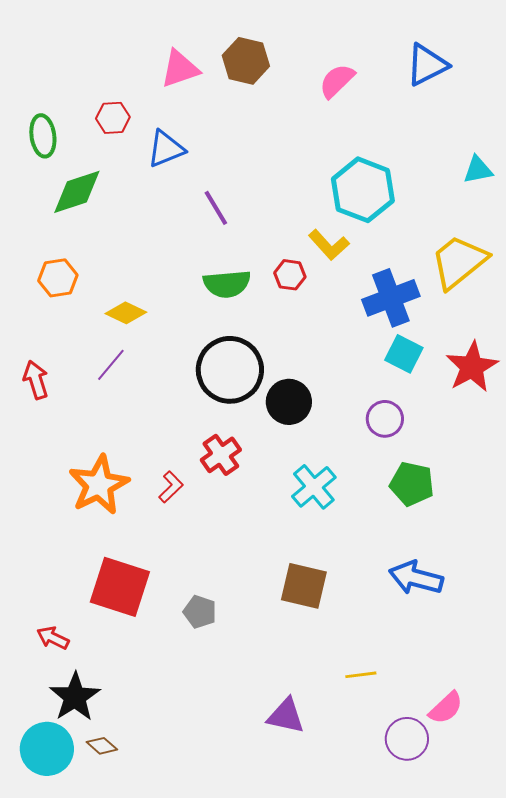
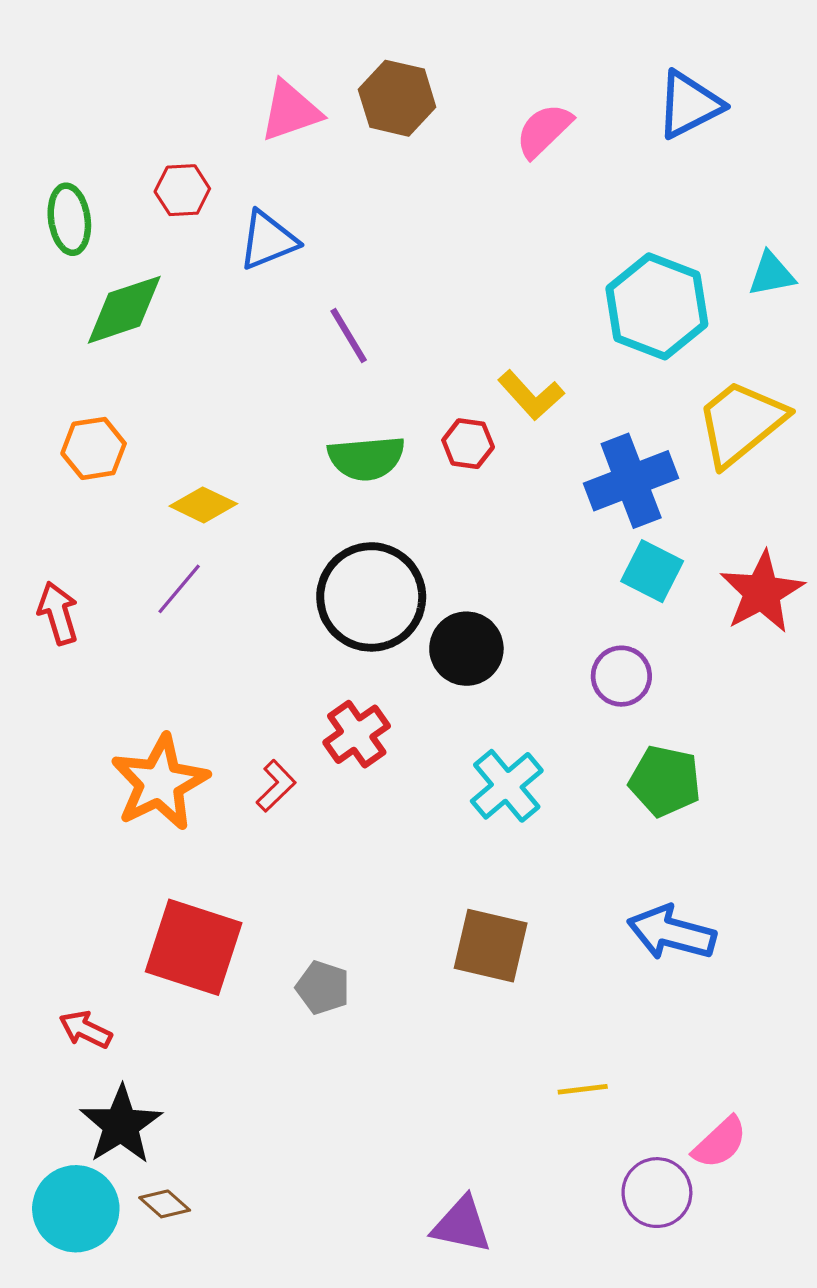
cyan hexagon: (363, 190) -> (657, 306), moved
purple triangle: (286, 716) -> (462, 1225), moved

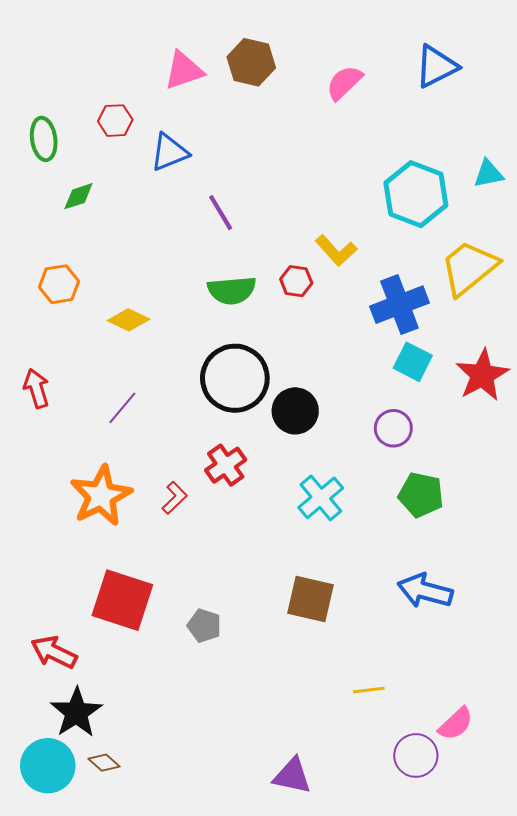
green diamond: (124, 310) -> (78, 196), size x0.6
purple line: (179, 589) -> (122, 408), moved
red arrow: (85, 1030) -> (54, 652), size x1.4

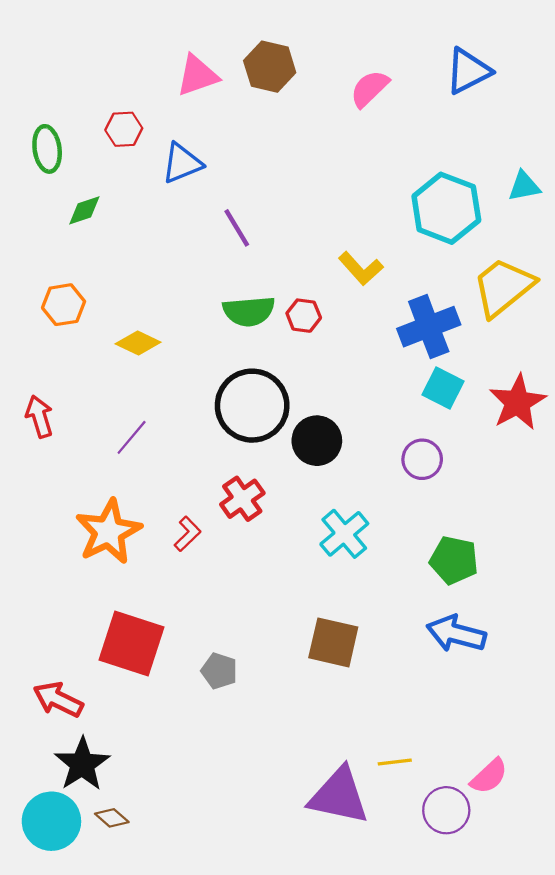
red hexagon: (296, 281) -> (304, 316), moved
green pentagon: (421, 495) -> (454, 560), moved
yellow line: (369, 690) -> (395, 762), moved
purple triangle: (292, 776) -> (339, 796), moved, size x1.5

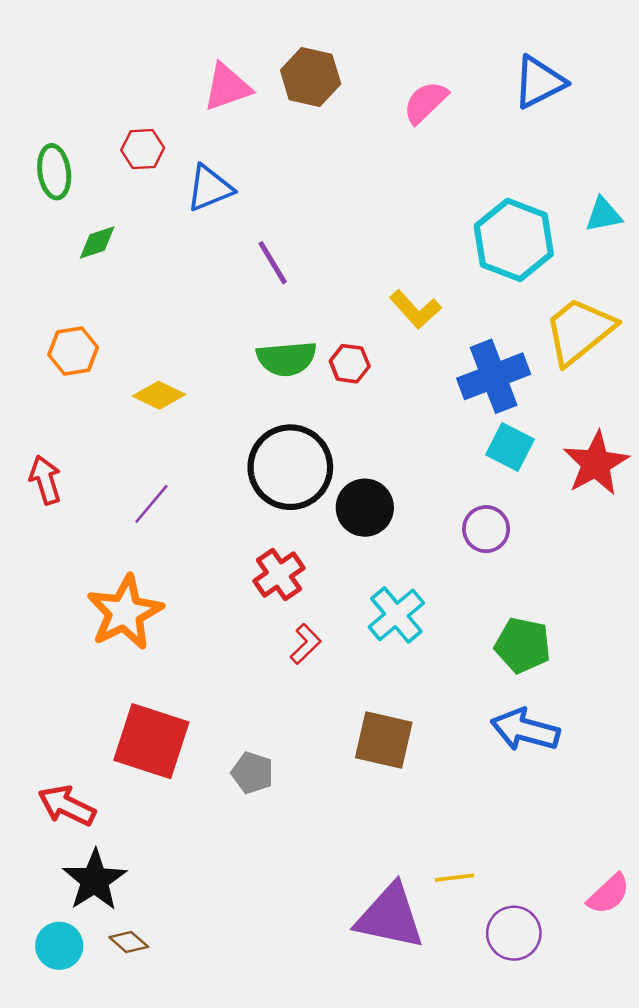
red L-shape: (187, 534) -> (305, 644), moved
pink semicircle: (489, 776) -> (609, 894), moved
cyan circle: (51, 821) -> (59, 946), size x0.7

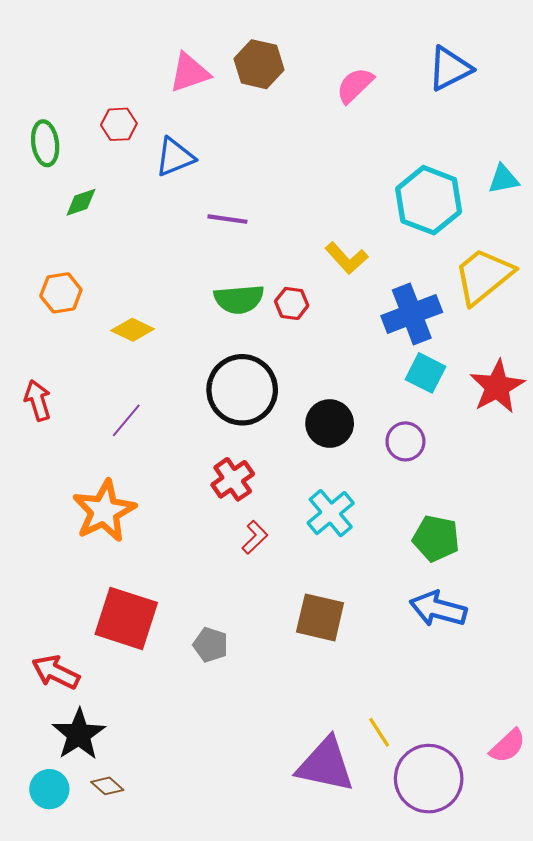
purple line: (273, 263) -> (227, 219), turned -51
black circle: (365, 508) -> (330, 424), moved
yellow line: (454, 878) -> (379, 732), turned 64
purple circle: (514, 933) -> (429, 779), size x1.5

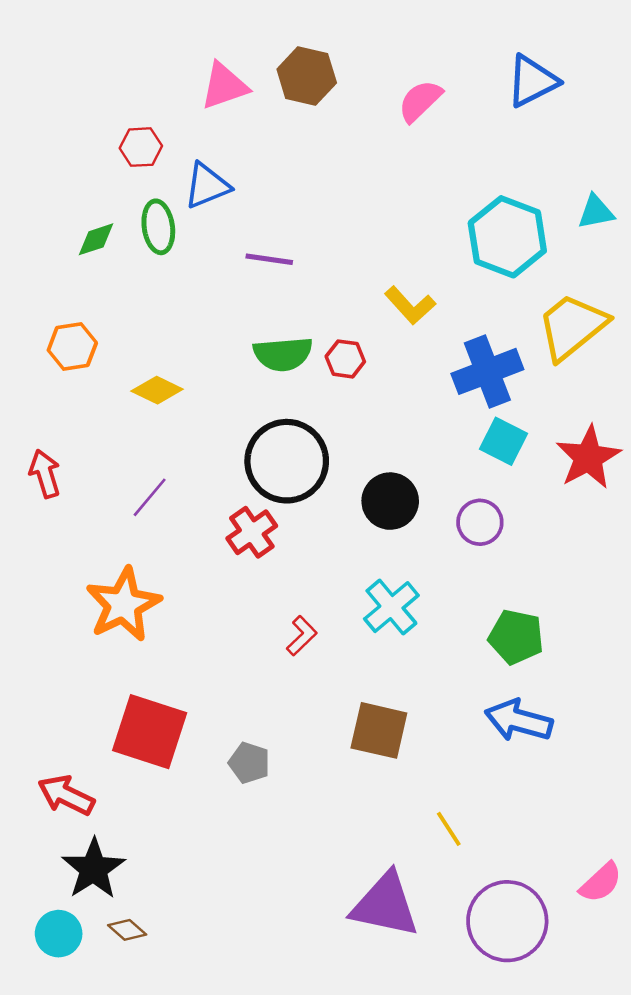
green ellipse: (45, 143) -> (158, 227), moved
red cross: (233, 479) -> (252, 532), moved
yellow line: (379, 732) -> (449, 829), moved

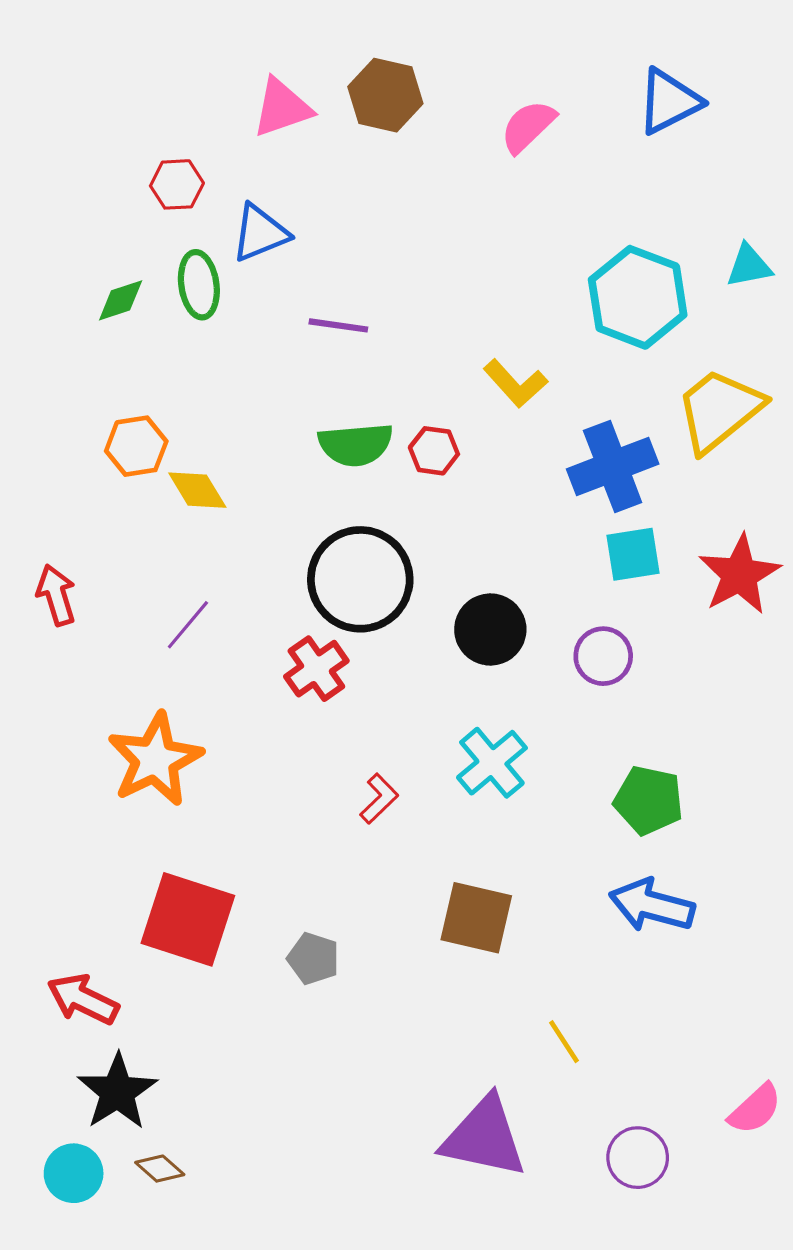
orange hexagon: (72, 346) -> (136, 446), moved
yellow diamond: (157, 390) -> (197, 490), turned 33
cyan square: (504, 441) -> (633, 554), turned -36
purple circle: (507, 921) -> (638, 1158), size x0.6

